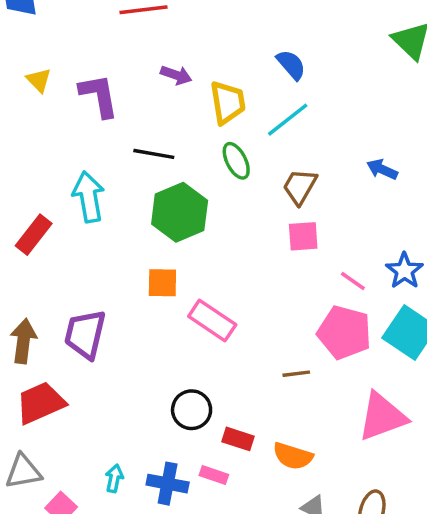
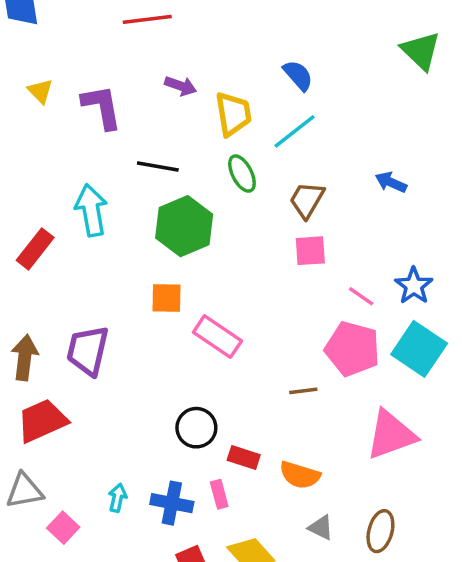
pink rectangle: (214, 475) -> (219, 494), turned 56

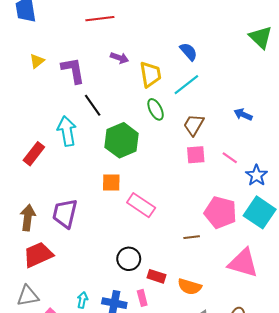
yellow triangle: (40, 91) -> (37, 61), turned 35
black line: (158, 167) -> (93, 105), moved, turned 45
pink line: (361, 296) -> (230, 158), moved
pink triangle: (391, 435) -> (243, 263), turned 36

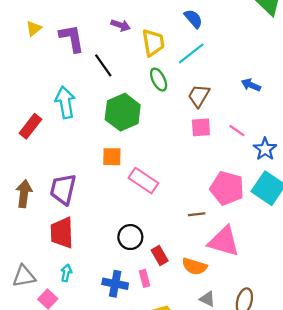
black line: (93, 105) -> (103, 65), moved
red trapezoid: (38, 255) -> (62, 233), moved, turned -68
pink triangle: (243, 263) -> (224, 241), moved
red rectangle: (157, 276) -> (160, 256), turned 42
cyan arrow: (82, 300) -> (66, 273), moved

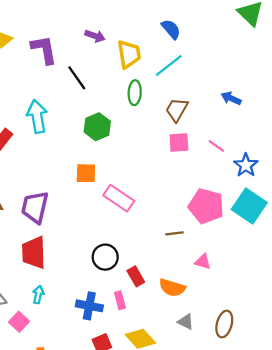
green ellipse: (159, 80) -> (135, 93), turned 30
green hexagon: (123, 112) -> (97, 127), size x0.7
pink triangle: (224, 241) -> (203, 262), size x0.5

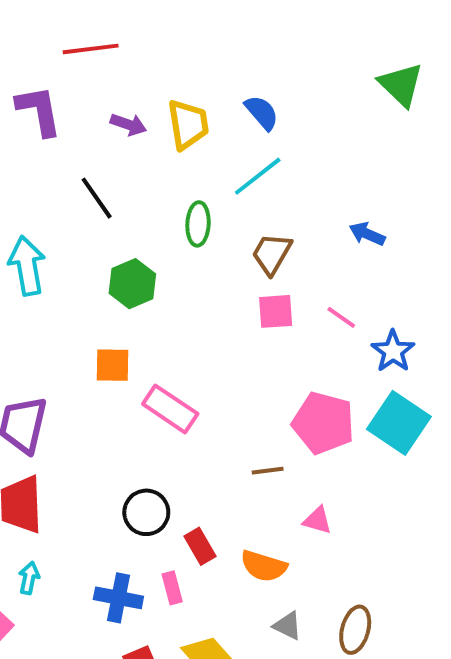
purple L-shape: (44, 50) -> (39, 111), moved
yellow trapezoid: (129, 54) -> (188, 124), moved

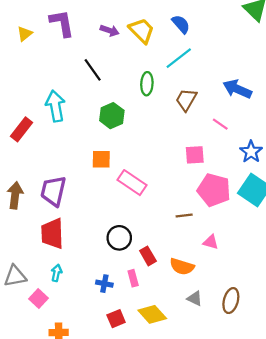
yellow trapezoid: (188, 124) -> (142, 31), turned -36
blue arrow: (367, 234) -> (237, 89), size x1.5
pink square: (276, 311) -> (195, 155), moved
pink line: (341, 317) -> (220, 124), moved
blue cross: (118, 598) -> (104, 284), size x0.7

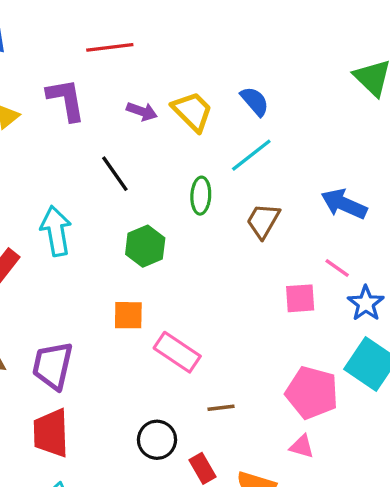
pink line: (220, 124) -> (337, 268), moved
pink square: (195, 155) -> (300, 298), moved
pink pentagon: (214, 190) -> (312, 393), moved
brown line: (184, 216) -> (221, 408), moved

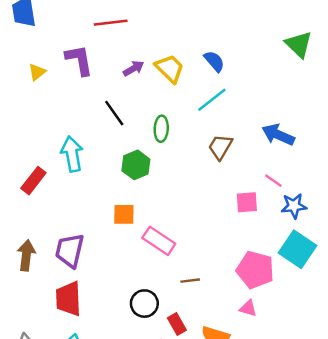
purple arrow: (142, 111) -> (134, 68), turned -50
green ellipse: (201, 196) -> (161, 129), moved
blue star: (366, 303) -> (294, 206), turned 30

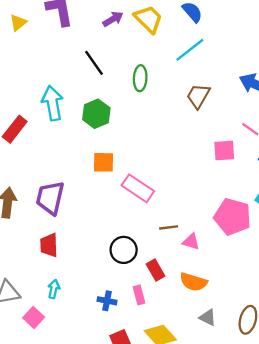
green hexagon: (136, 165) -> (96, 114), moved
red trapezoid: (68, 299) -> (49, 245), size x0.7
pink triangle: (248, 308) -> (191, 242), moved

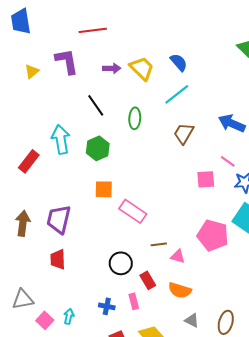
purple arrow: (113, 19) -> (112, 68), turned 30
cyan arrow: (54, 289) -> (69, 316), moved

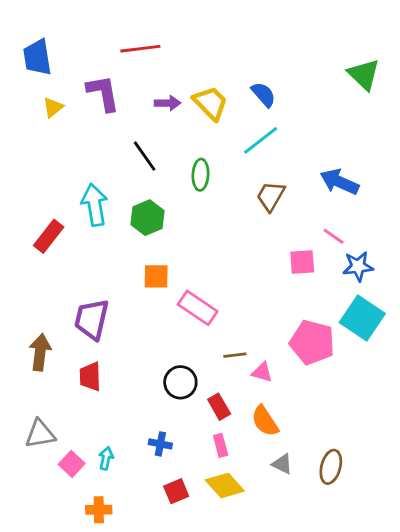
blue trapezoid: (21, 21) -> (37, 57), moved
brown arrow: (23, 223) -> (40, 352), moved
orange semicircle: (180, 290) -> (265, 421), turned 40
pink rectangle: (134, 301) -> (221, 445), moved

